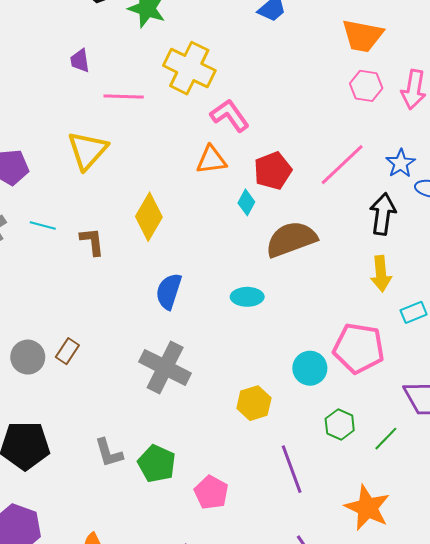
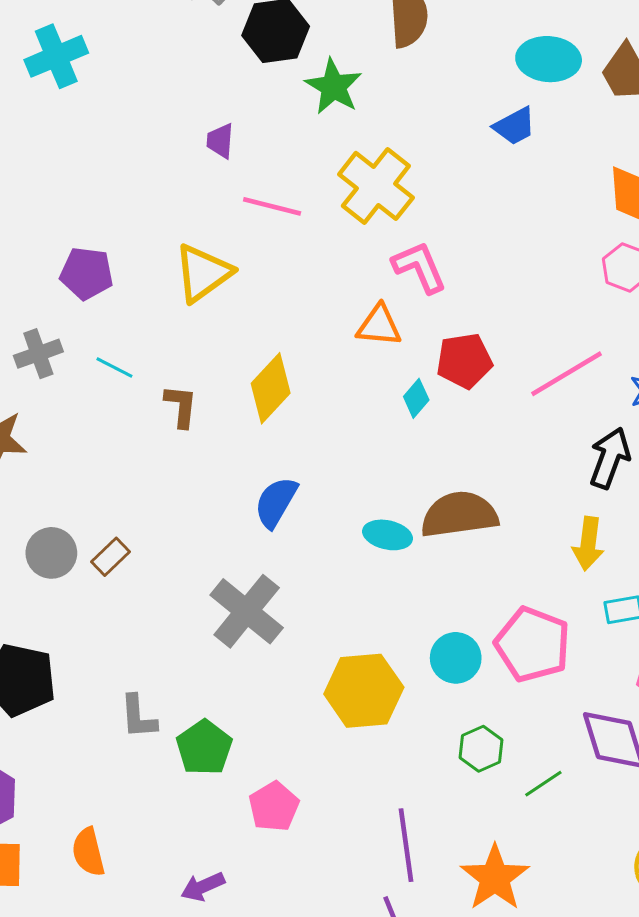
brown semicircle: (291, 239) -> (459, 515), moved
yellow hexagon: (254, 403) -> (364, 691), size x1.5
purple line: (292, 469) -> (406, 845), moved

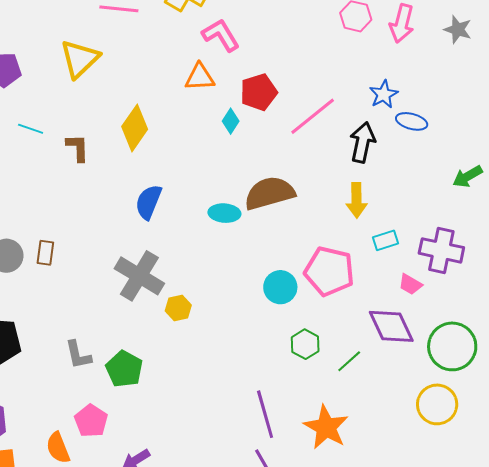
pink line: (567, 374) -> (313, 116), moved
brown rectangle: (110, 557) -> (45, 253), turned -30
yellow hexagon: (364, 691) -> (178, 308), moved, size x0.5
pink pentagon: (274, 806) -> (91, 421), moved

